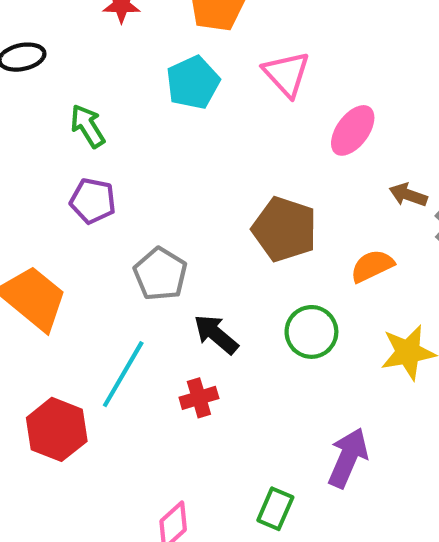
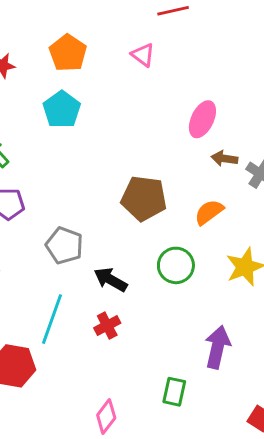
pink triangle: (287, 74) -> (143, 55), moved, size x0.7
pink ellipse: (353, 130) -> (202, 119), moved

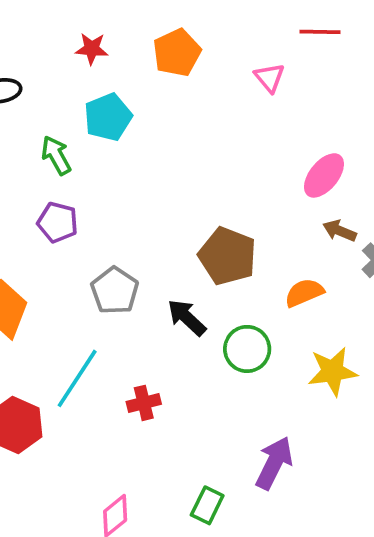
cyan pentagon: (62, 109) -> (108, 117), moved
black arrow: (111, 280) -> (187, 318), moved

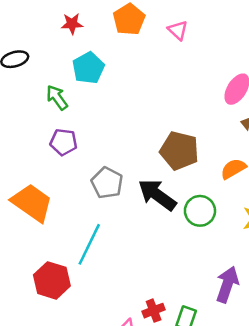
pink triangle: (269, 78) -> (178, 30), moved
black arrow: (187, 318) -> (157, 195), size x1.4
red cross: (144, 403) -> (154, 311), moved

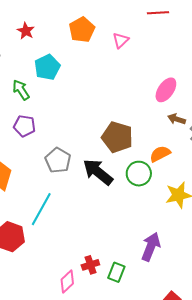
red star: (72, 24) -> (26, 31), moved, turned 30
pink triangle: (178, 30) -> (121, 40), turned 30
green circle: (200, 211) -> (139, 174), moved

